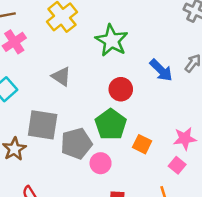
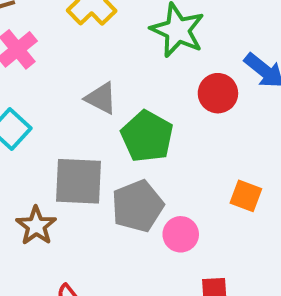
red circle: (121, 89) -> (218, 93), moved
green pentagon: (111, 124) -> (147, 136), moved

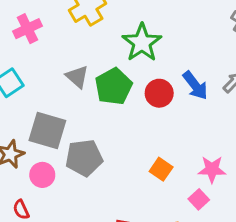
green pentagon: (147, 136) -> (114, 86), moved
pink circle: (181, 234) -> (42, 175), moved

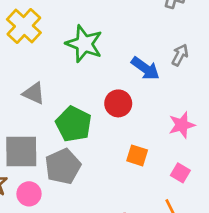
green pentagon: (114, 86) -> (73, 124), moved
red circle: (159, 93) -> (118, 103), moved
pink star: (212, 169) -> (182, 125), moved

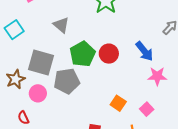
blue arrow: (145, 68) -> (144, 51), moved
red circle: (118, 103) -> (109, 54), moved
orange square: (137, 155) -> (118, 103), moved

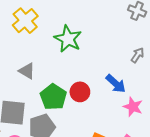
pink star: (157, 76) -> (133, 107), turned 30

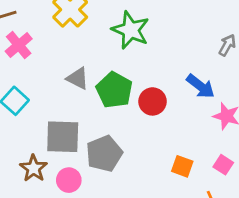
green pentagon: (53, 97) -> (114, 90), moved

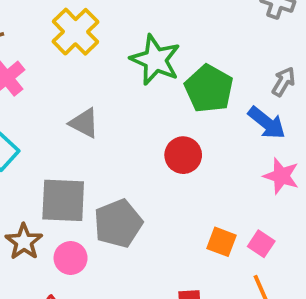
blue arrow: (201, 86) -> (267, 123), moved
green pentagon: (114, 90) -> (209, 89), moved
pink square: (223, 165) -> (261, 244), moved

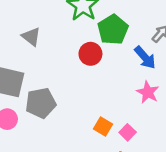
red circle: (183, 155) -> (90, 54), moved

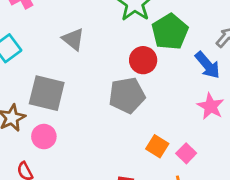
gray pentagon: (41, 103) -> (127, 95), moved

